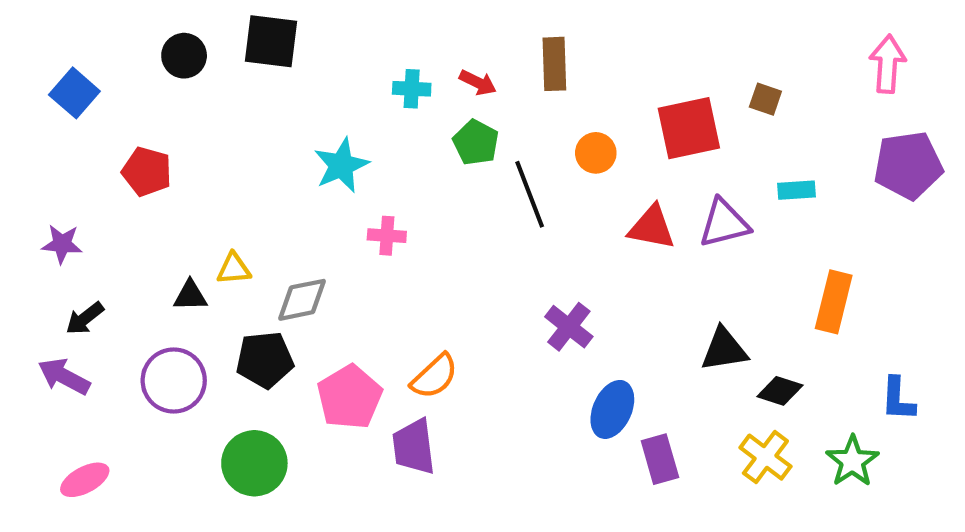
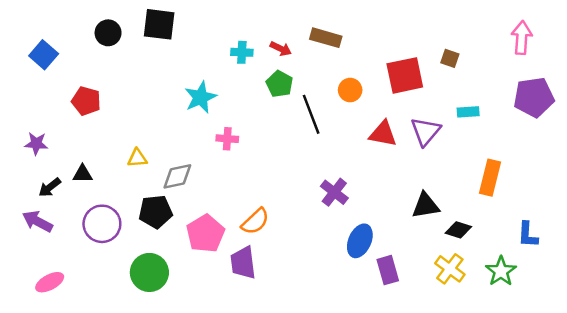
brown rectangle: (554, 64) -> (326, 38), turned -72
purple triangle: (724, 223) -> (426, 131), turned -36
black triangle: (190, 296) -> (83, 174), moved

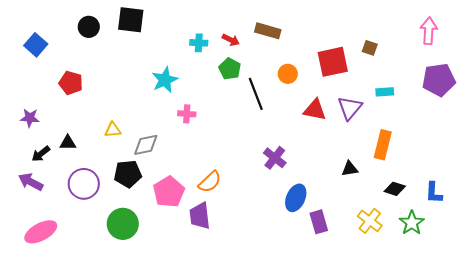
orange rectangle: (490, 178) -> (383, 145), moved
black triangle: (426, 206) -> (350, 169), size x0.7
black diamond: (458, 230) -> (395, 189), moved
pink ellipse: (50, 282) -> (41, 232), size x1.4

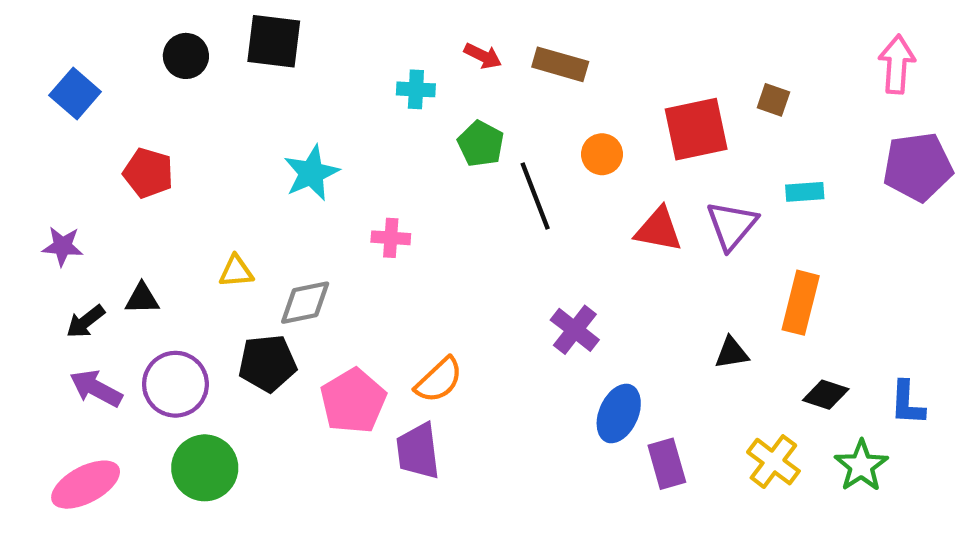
red arrow: (231, 40) -> (483, 56), moved
cyan star: (165, 80) -> (311, 173), moved
purple arrow: (31, 182) -> (96, 388), moved
green circle: (123, 224) -> (205, 468), moved

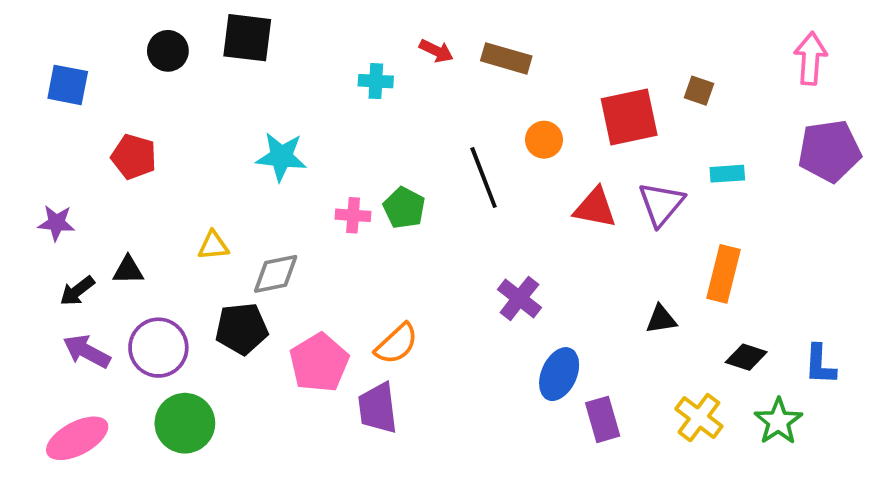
blue square: (75, 94) -> (68, 85), turned -30
green pentagon: (481, 144) -> (404, 208), moved
cyan star: (311, 173) -> (281, 157), turned 30

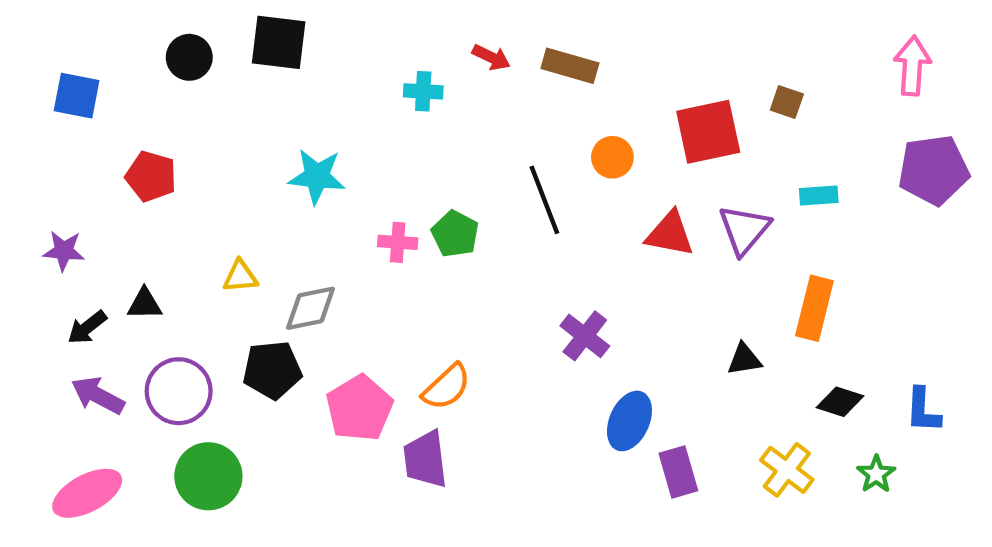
green star: (778, 421) -> (876, 474), size x0.7

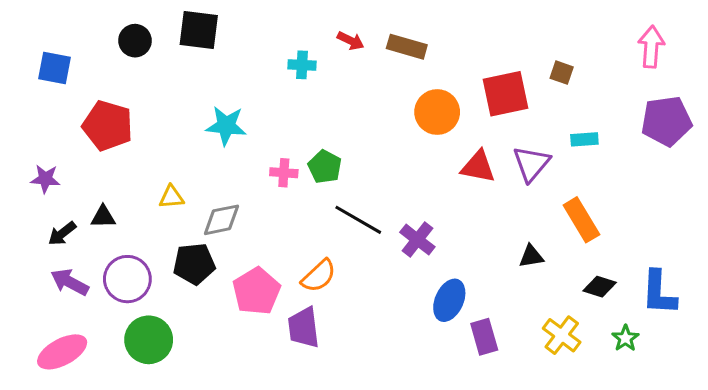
orange circle: (612, 157) -> (437, 112), size x1.5
red pentagon: (151, 176) -> (108, 126), size x1.4
black line: (544, 200) -> (358, 220), moved, turned -39
orange rectangle: (814, 308) -> (581, 220), turned -45
blue L-shape: (923, 410) -> (659, 293), size x1.4

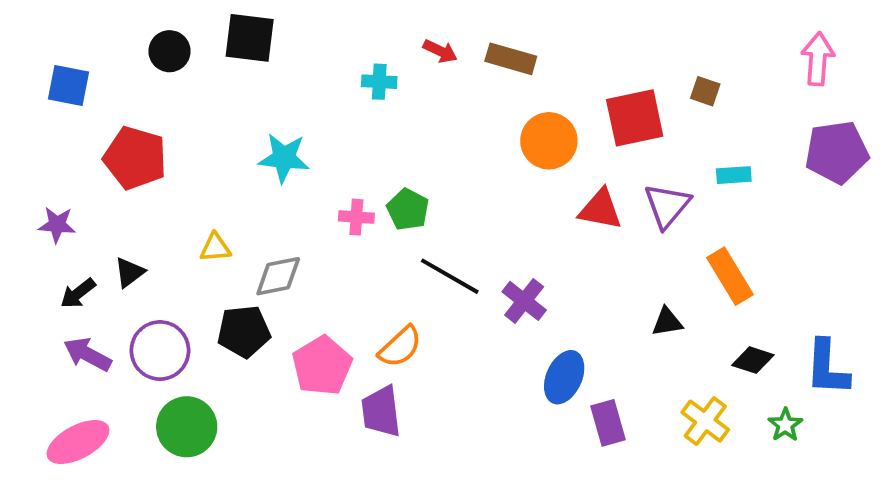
black triangle: (103, 217) -> (129, 272), turned -36

